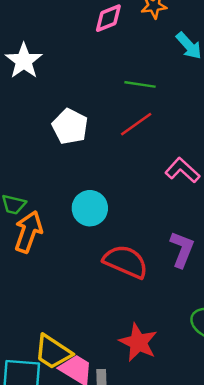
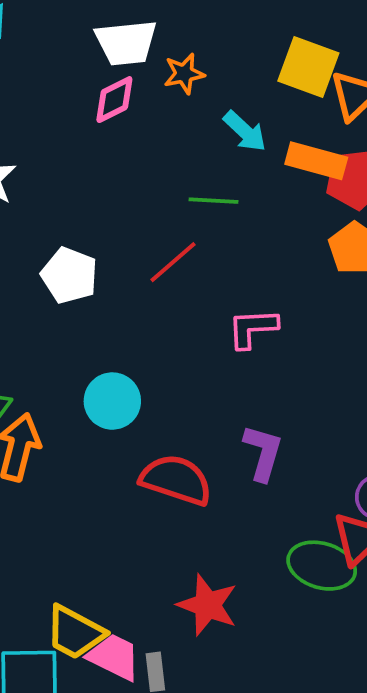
green line: (140, 84) -> (214, 201), moved
pink L-shape: (182, 170) -> (253, 328), turned -40

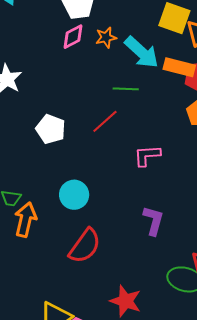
orange star: (184, 74) -> (106, 37), moved
cyan arrow: (245, 131) -> (142, 52), size x1.5
red semicircle: (176, 480) -> (85, 246), moved, turned 108

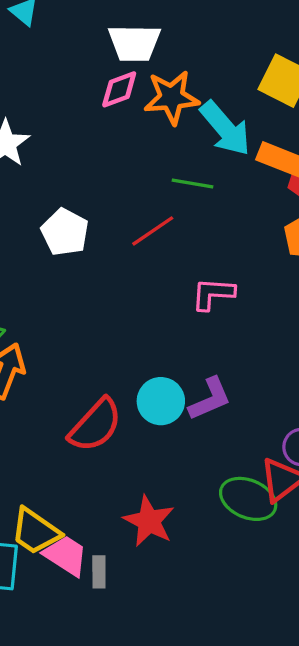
orange star: (106, 37) -> (172, 97), size x1.6
cyan circle: (74, 195) -> (161, 401), moved
purple L-shape: (153, 221) -> (210, 399), turned 44

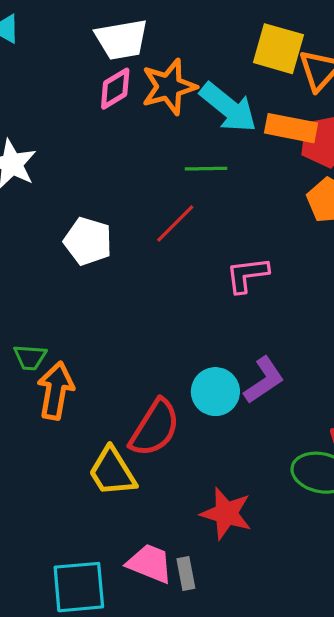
yellow trapezoid: (35, 531) -> (112, 472), moved, turned 34

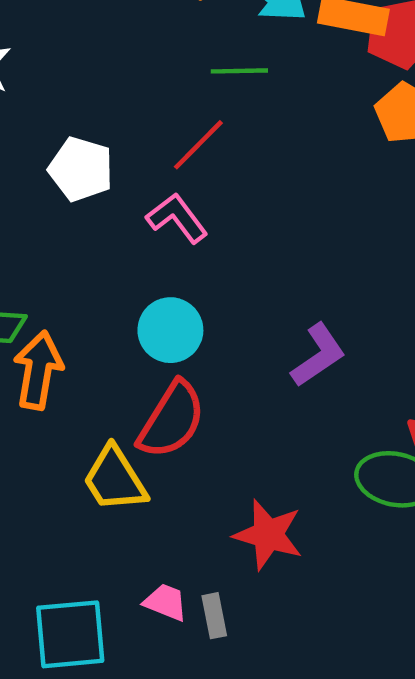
pink L-shape: (247, 275) -> (177, 218), moved, turned 60
cyan circle: (215, 392) -> (170, 330), moved
pink trapezoid: (150, 563) -> (165, 602), size x0.7

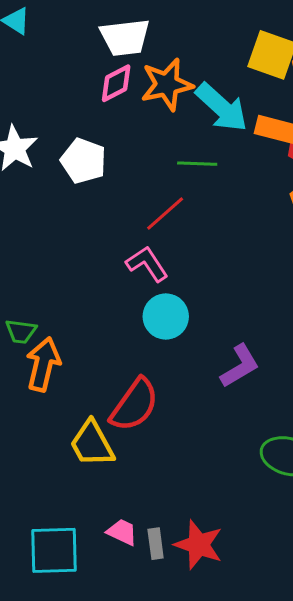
white pentagon: (81, 169) -> (84, 161), moved
cyan circle: (170, 330) -> (166, 317), moved
red star: (268, 535) -> (199, 545), moved

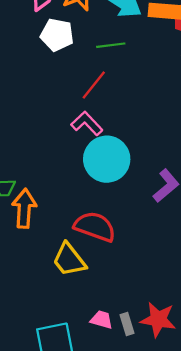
white pentagon: (84, 161) -> (57, 35), moved
cyan circle: (166, 317) -> (107, 159), size x1.4
red semicircle: (134, 405) -> (95, 227), turned -96

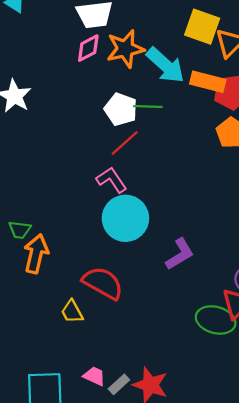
white pentagon: (57, 35) -> (121, 109), moved
yellow trapezoid: (69, 260) -> (72, 312), size x0.7
gray rectangle: (127, 324) -> (119, 384), turned 55

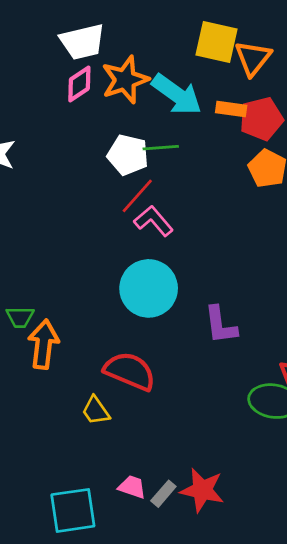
orange rectangle: (208, 82) -> (231, 109), size x0.7
pink L-shape: (112, 180) -> (154, 221), moved
purple L-shape: (180, 254) -> (220, 325), turned 120

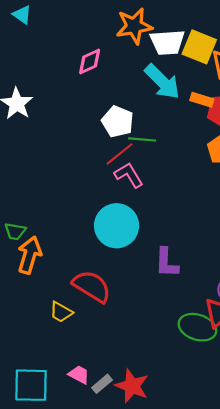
white trapezoid: (82, 42) -> (167, 42), moved
orange star: (125, 80) -> (134, 26), moved
green line: (161, 148) -> (142, 139), moved
yellow trapezoid: (96, 411) -> (61, 312), turned -35

